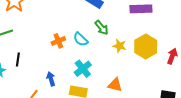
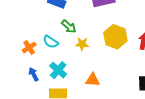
yellow star: (120, 46) -> (82, 44), moved
blue arrow: (51, 79) -> (33, 74), moved

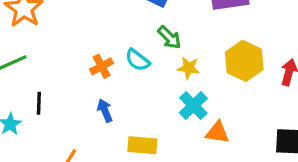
cyan cross: (58, 70) -> (193, 105), moved
orange triangle: (93, 80) -> (217, 132), moved

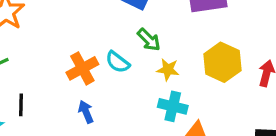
orange cross: (102, 66) -> (82, 68), size x1.4
cyan cross: (193, 105) -> (173, 106), turned -32

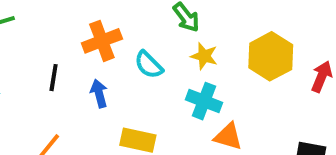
cyan semicircle: (118, 62) -> (149, 65), moved
black line: (21, 105) -> (54, 78), moved

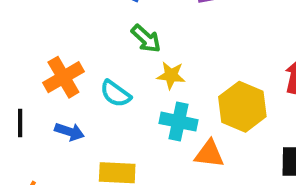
yellow hexagon: (271, 56) -> (242, 107), moved
blue arrow: (99, 93) -> (69, 132), turned 132

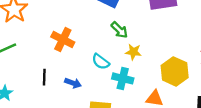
orange cross: (63, 77) -> (63, 40), moved, turned -35
cyan cross: (178, 122) -> (123, 78), moved

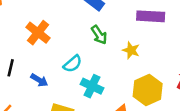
yellow star: (133, 52) -> (131, 50), moved
cyan semicircle: (101, 62) -> (73, 64), turned -90

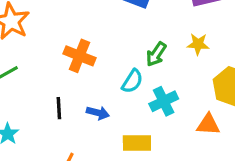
green arrow: (99, 35) -> (156, 54), moved, turned 84
cyan cross: (92, 86) -> (164, 101), turned -35

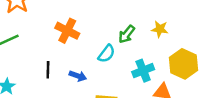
cyan cross: (164, 101) -> (143, 71), moved

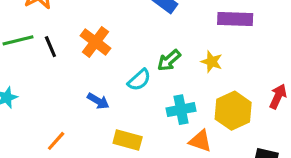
black line: (48, 70) -> (50, 47), moved, turned -35

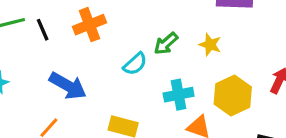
orange cross: (95, 42) -> (89, 25), turned 32
blue arrow: (98, 101) -> (68, 86), moved, size x1.6

